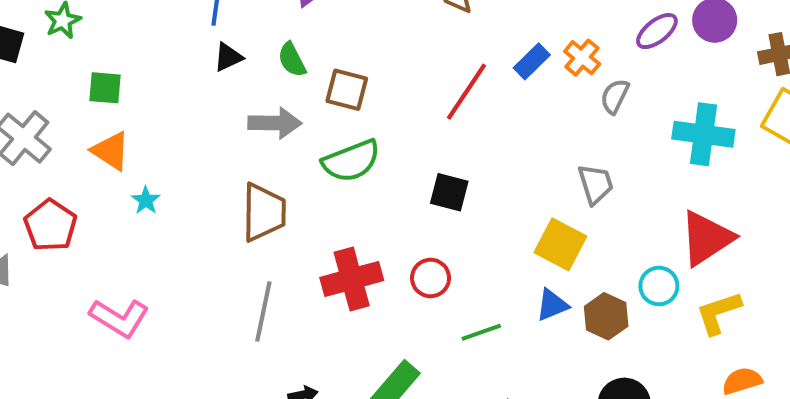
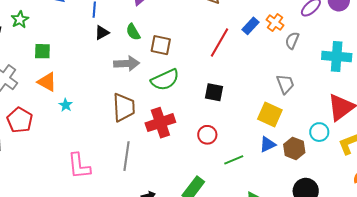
red cross: (352, 279) -> (160, 123), moved
pink L-shape: (119, 318) -> (79, 166), moved, turned 56

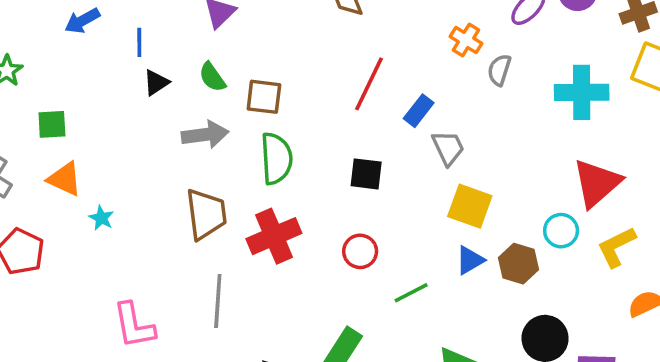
blue rectangle: (250, 26) -> (419, 111), moved
green semicircle: (165, 80) -> (276, 159), turned -64
gray trapezoid: (285, 84) -> (448, 148), moved

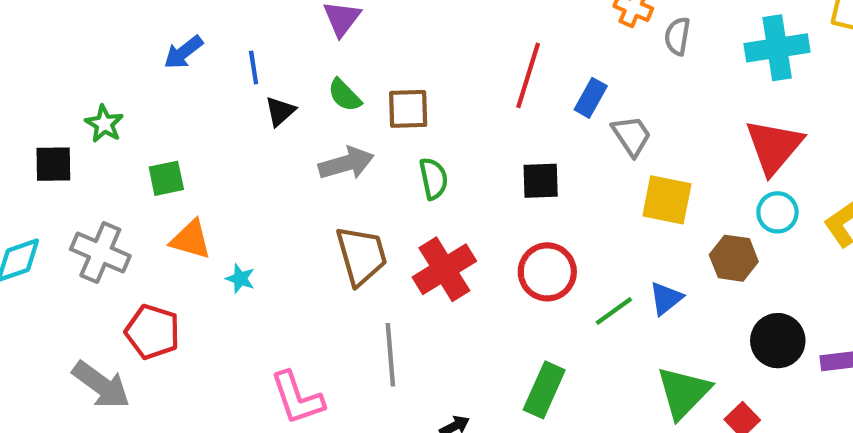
green semicircle: (276, 159) -> (434, 179), size x0.7
red triangle: (597, 183) -> (774, 147), moved
red circle: (360, 251) -> (547, 272), size x1.4
blue triangle: (470, 260) -> (666, 298), moved

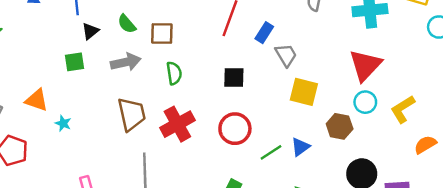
green square: (166, 178) -> (75, 62), moved

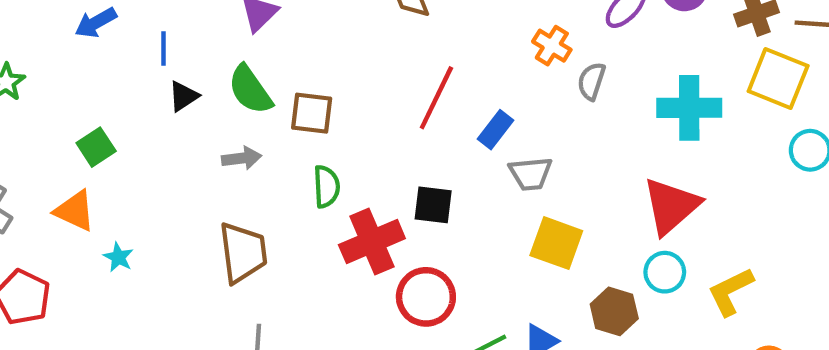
green semicircle: (127, 24) -> (250, 90), size x1.4
gray trapezoid: (286, 55) -> (531, 174), turned 110
green square: (75, 62) -> (96, 147), moved, turned -30
gray arrow: (126, 62) -> (242, 158), size x0.7
red cross: (177, 124) -> (372, 242), moved

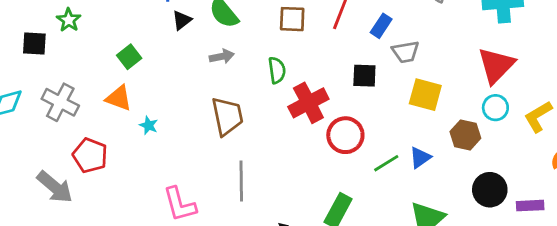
brown square: (312, 113) -> (292, 19), moved
black square: (433, 205) -> (364, 76), moved

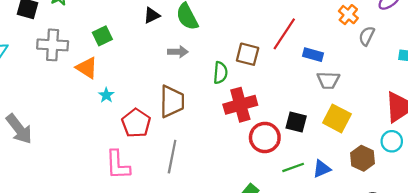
brown square: (292, 19) -> (248, 54), moved
blue rectangle: (381, 26) -> (313, 55), turned 60
black square: (364, 76) -> (296, 122), moved
gray cross: (60, 102) -> (53, 45), moved, turned -36
red pentagon: (90, 155) -> (136, 123), moved

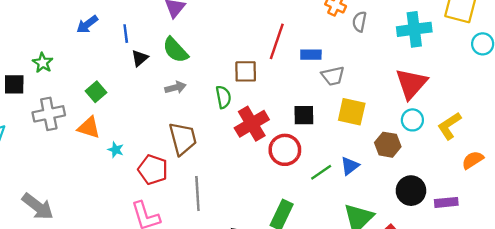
black square: (296, 122) -> (304, 115), moved

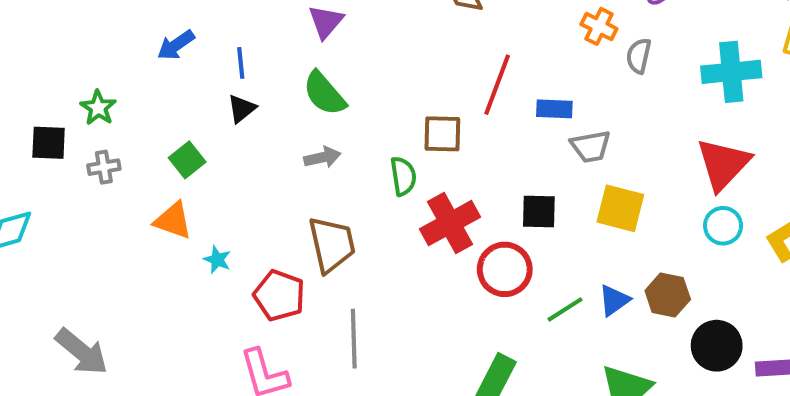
black triangle: (140, 58) -> (242, 109), moved
gray cross: (49, 114) -> (104, 167), moved, size x0.6
brown hexagon: (388, 145) -> (668, 295), moved

